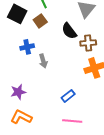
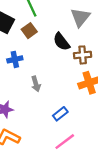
gray arrow: (43, 61) -> (36, 84), moved
pink line: (72, 121) -> (65, 142), turned -42

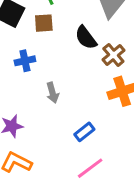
brown square: (29, 31) -> (44, 23), turned 32
brown cross: (83, 55) -> (113, 55), turned -35

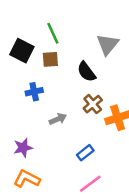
brown cross: (113, 55) -> (93, 104), moved
gray arrow: (52, 93) -> (58, 119), turned -98

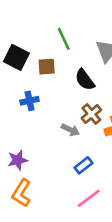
green line: (53, 33) -> (64, 39), moved
gray arrow: (58, 119) -> (70, 130), moved, turned 49
orange L-shape: (27, 179) -> (22, 193), turned -85

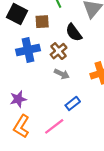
blue cross: (29, 101) -> (28, 50), size x1.5
brown cross: (91, 114) -> (59, 51), moved
pink line: (89, 198) -> (54, 126), moved

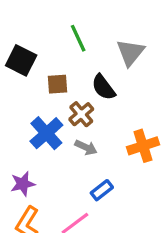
brown square: (42, 22) -> (58, 84), moved
blue cross: (28, 50) -> (46, 133), moved, turned -30

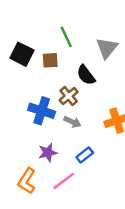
brown square: (58, 84) -> (50, 60), moved
blue cross: (46, 133) -> (42, 111), turned -30
purple star: (23, 184) -> (48, 153), moved

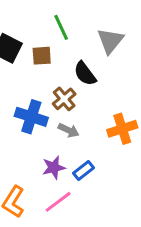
purple star: (48, 153) -> (54, 168), moved

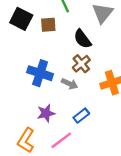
brown cross: (64, 99) -> (81, 64), moved
purple star: (54, 168) -> (46, 113), moved

